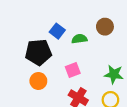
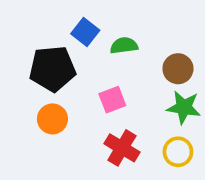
brown circle: (105, 27) -> (178, 69), moved

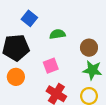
blue square: (85, 32) -> (29, 18), moved

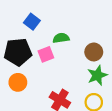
pink square: (51, 66) -> (46, 54), moved
green star: (92, 70) -> (97, 75), turned -30

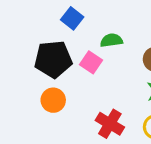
pink square: (46, 54) -> (91, 62), turned -35

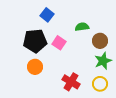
green semicircle: (111, 40) -> (82, 27), moved

